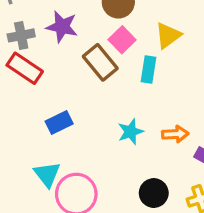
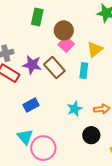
purple star: (62, 27) -> (32, 65), moved
pink square: (122, 40) -> (66, 44), moved
black circle: (154, 193) -> (91, 135), moved

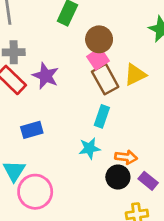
brown rectangle: (54, 68) -> (105, 79), moved
cyan rectangle: (84, 71) -> (102, 116), moved
black circle: (91, 135) -> (118, 177), moved

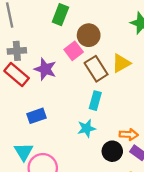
pink square: (98, 59) -> (74, 51), moved
orange arrow: (126, 157) -> (129, 134), moved

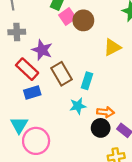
pink square: (74, 51) -> (67, 17), moved
brown rectangle: (96, 69) -> (61, 74), moved
red rectangle: (17, 74) -> (27, 69), moved
orange arrow: (129, 134) -> (106, 112), moved

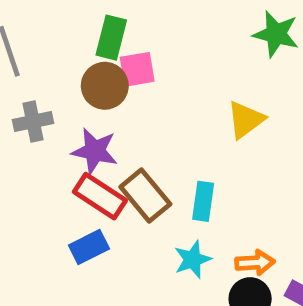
pink square: (67, 17) -> (137, 69), turned 35
brown circle: (83, 20) -> (105, 86), moved
red rectangle: (27, 69) -> (100, 196), moved

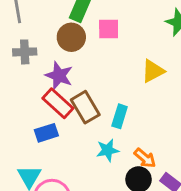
pink square: (137, 69) -> (109, 29), moved
orange arrow: (255, 263) -> (145, 158), turned 35

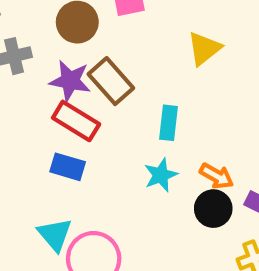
brown rectangle: (85, 107) -> (111, 81), moved
blue rectangle: (46, 133) -> (68, 167), turned 45

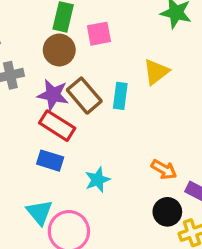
cyan rectangle: (169, 123) -> (120, 96), moved
cyan star: (161, 175) -> (98, 180), moved
black circle: (213, 209) -> (167, 212), moved

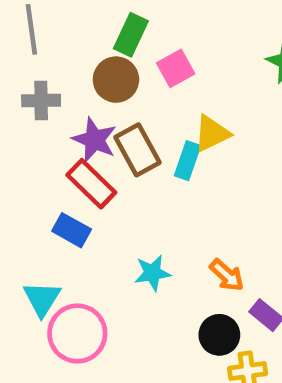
pink square: (99, 34) -> (176, 68), turned -30
yellow triangle: (156, 72) -> (212, 133), moved
cyan star: (98, 180) -> (152, 273), moved

